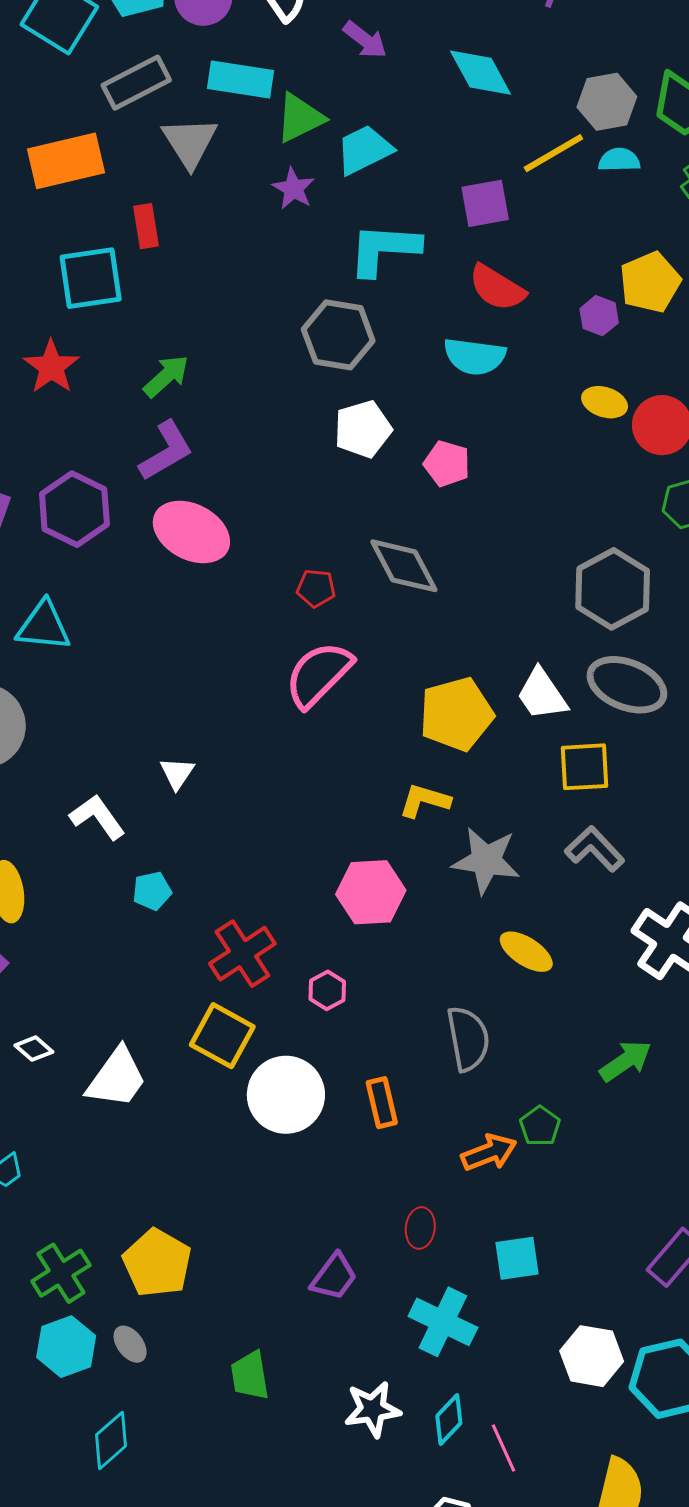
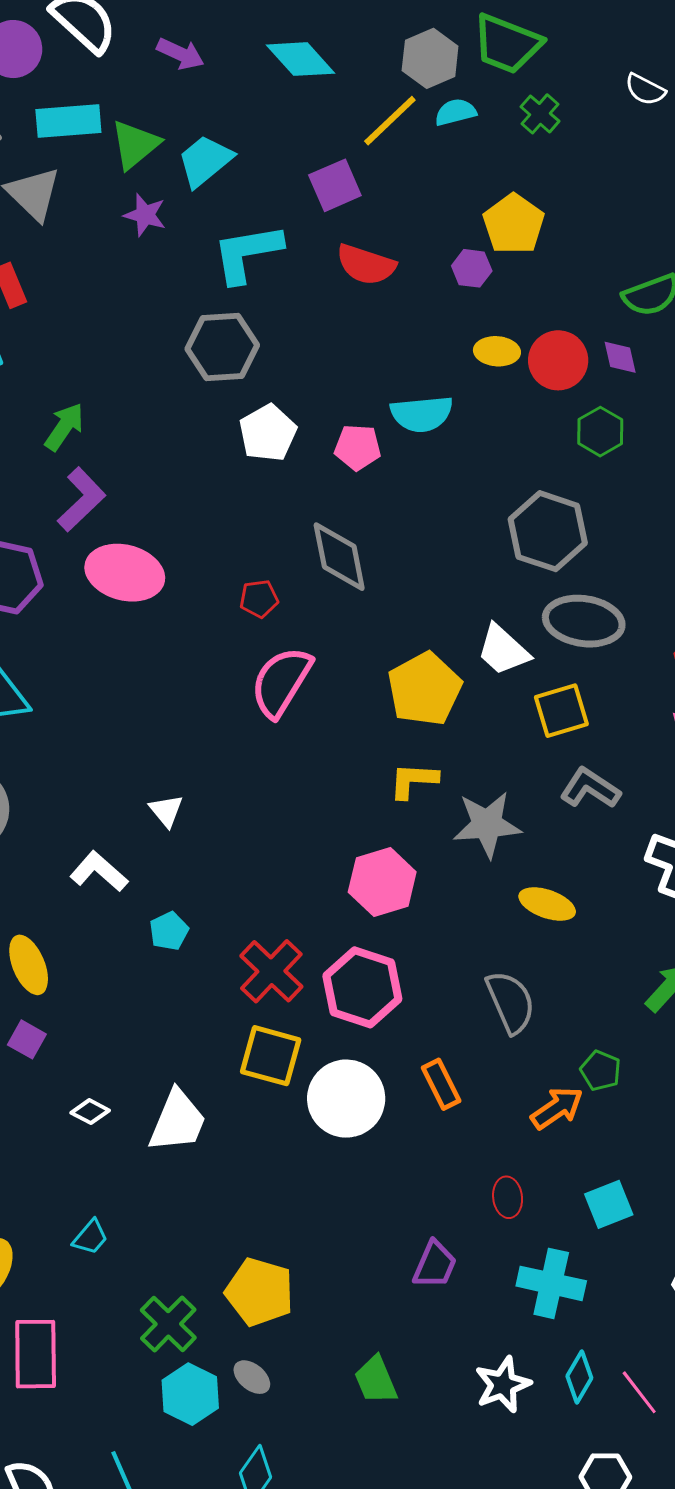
cyan semicircle: (475, 356) -> (422, 414), moved
gray diamond: (404, 566) -> (339, 557), turned 30
pink hexagon: (327, 990) -> (362, 987), size x2.0

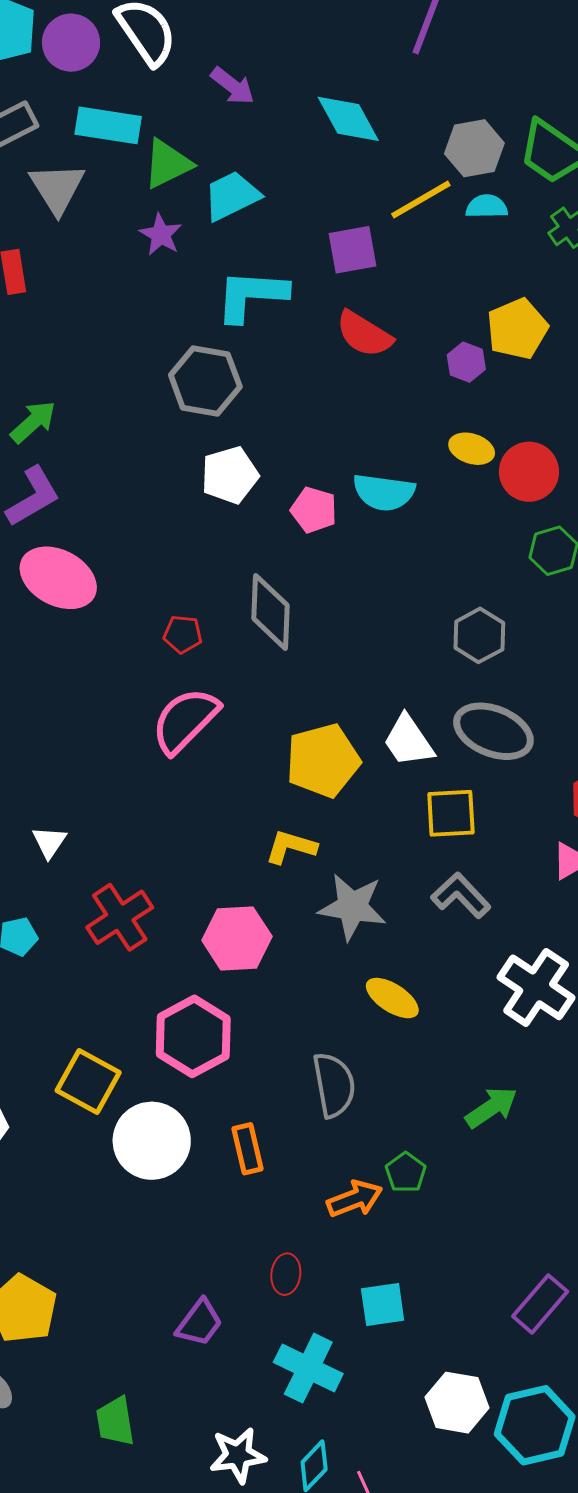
gray hexagon: (548, 531) -> (479, 635), size x0.7
white triangle: (166, 811) -> (49, 842), moved
red cross: (271, 971) -> (120, 917), moved

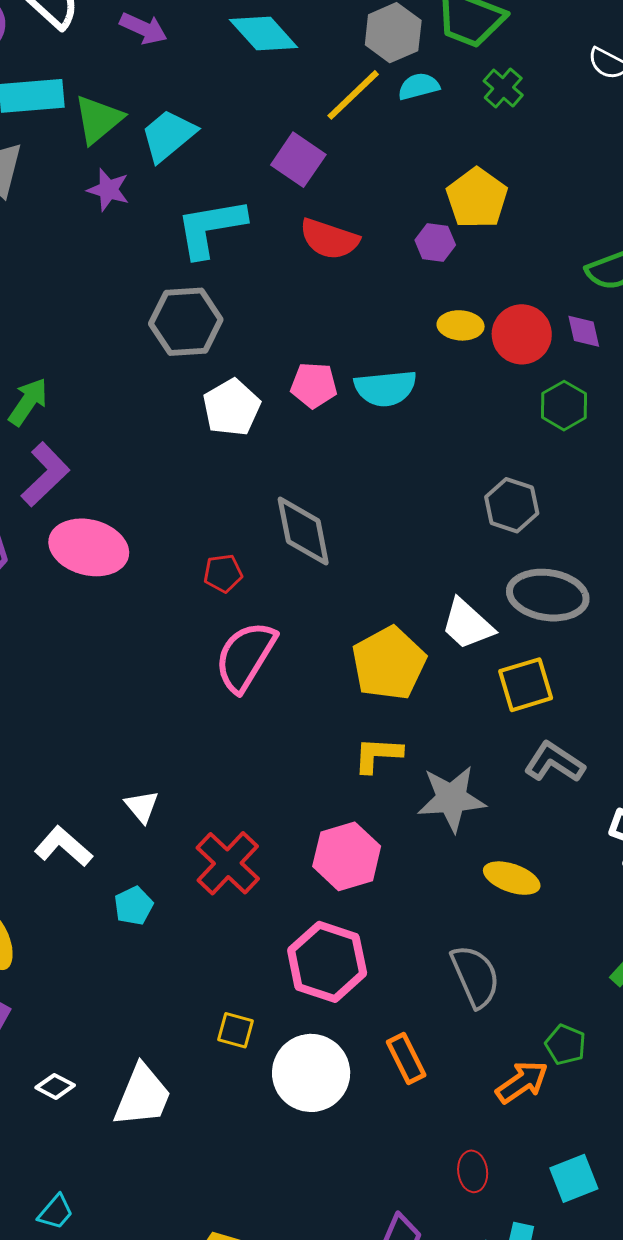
purple square: (352, 250) -> (298, 160), turned -32
pink pentagon: (314, 510) -> (314, 385), moved
yellow square: (88, 1082) -> (235, 1030), size x0.6

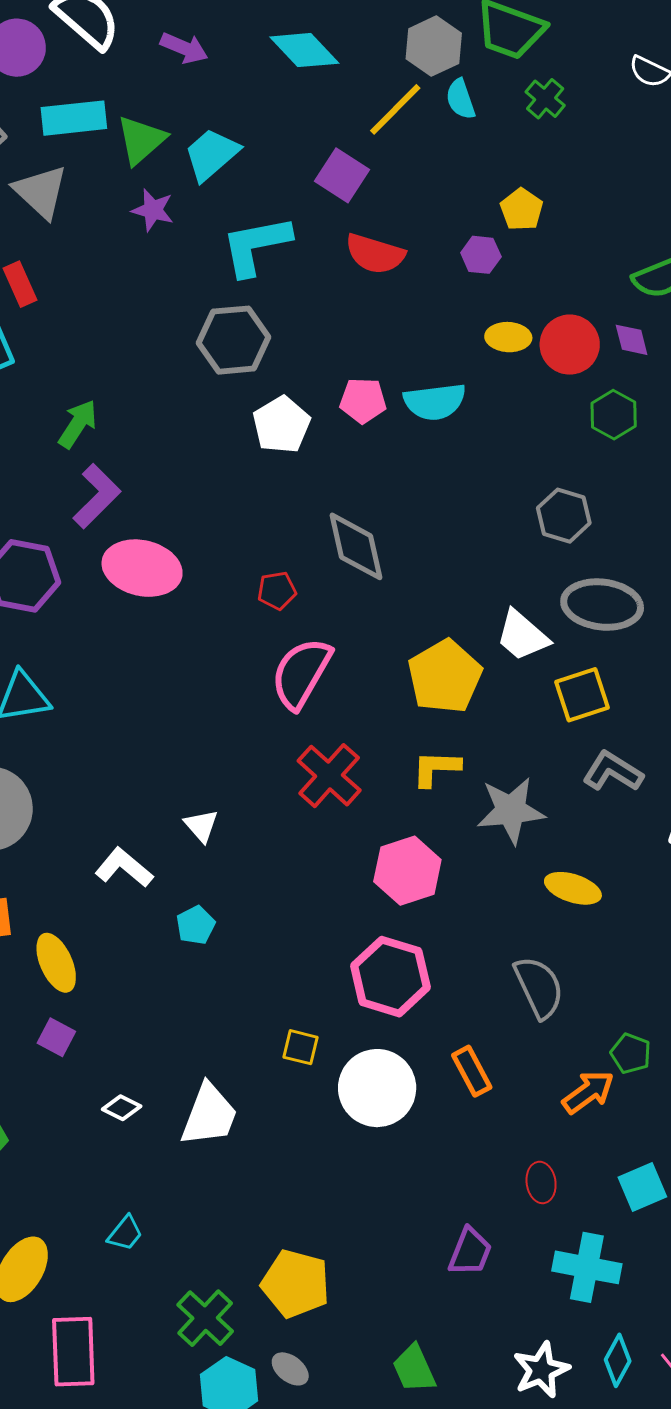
cyan semicircle: (419, 86) -> (461, 99), turned -93
yellow pentagon: (477, 198) -> (522, 209), size x0.7
red cross: (228, 863) -> (329, 776), moved

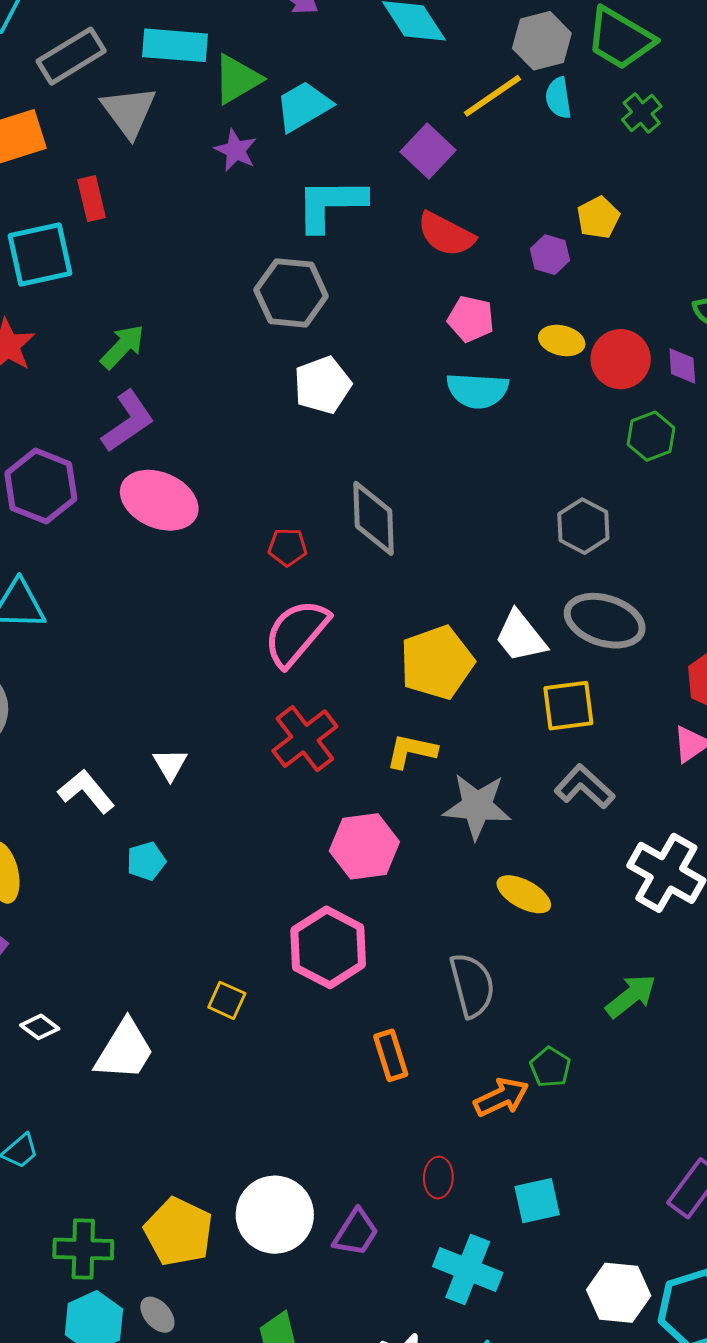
pink pentagon: (363, 400) -> (471, 319), moved
white circle: (377, 1088) -> (275, 1215), moved
green cross: (205, 1318) -> (83, 1249), turned 38

